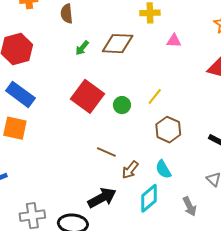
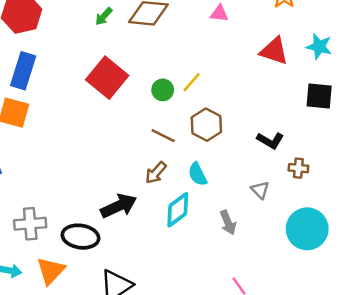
blue rectangle: (20, 94) -> (23, 71), turned 68
green circle: (122, 105) -> (163, 90), moved
brown line: (106, 152) -> (163, 136), moved

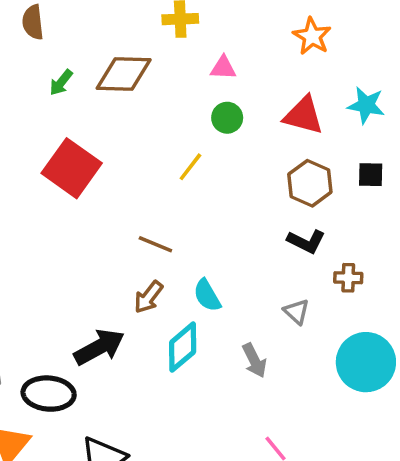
green circle: (163, 90) -> (227, 118), moved
black square: (319, 96) -> (371, 175), size x0.7
brown hexagon: (206, 125) -> (310, 183), moved

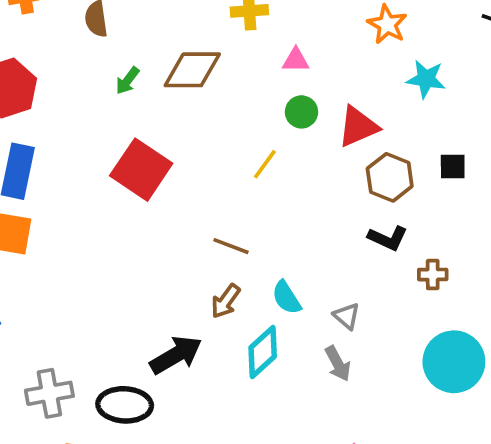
cyan star: (366, 105) -> (426, 79), moved
red triangle: (303, 115) -> (358, 127), moved, turned -36
gray triangle: (296, 312) -> (347, 316), moved

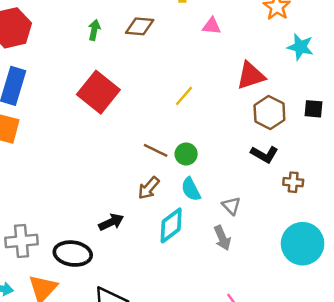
brown diamond: (192, 70) -> (140, 26), size x0.7
green arrow: (127, 81) -> (94, 30), turned 150
green circle: (301, 112) -> (186, 154), moved
black arrow: (176, 355) -> (111, 222), size x0.7

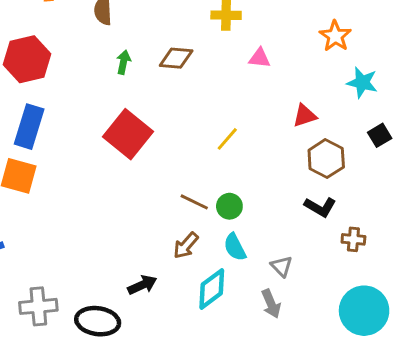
red triangle: (251, 76) -> (305, 116), size x0.7
black square: (314, 109) -> (380, 135), moved, turned -36

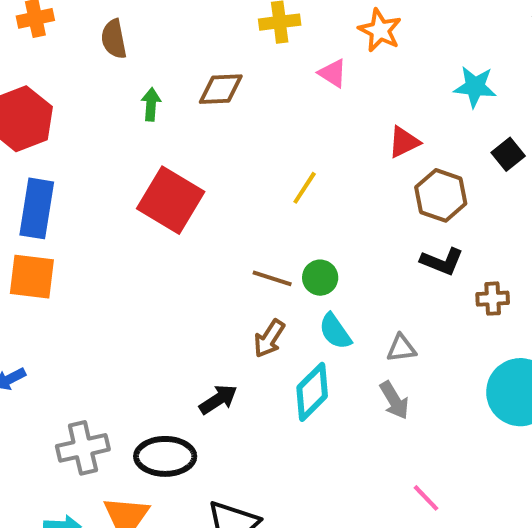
orange star: (335, 36) -> (380, 30), moved
pink triangle: (260, 58) -> (333, 73), turned 35
gray triangle: (282, 266) -> (401, 348), turned -45

